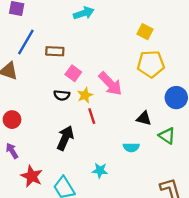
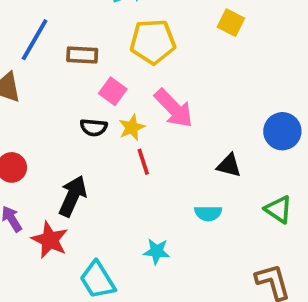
yellow pentagon: (151, 64) -> (153, 42), moved
green triangle: (167, 136) -> (279, 209), moved
black arrow: (65, 138) -> (73, 196), moved
red star: (32, 176) -> (50, 240), moved

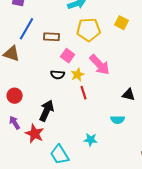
yellow square: (231, 23) -> (122, 23), moved

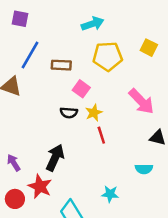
pink arrow: (100, 65) -> (141, 101), moved
red circle: (15, 96) -> (15, 199), moved
purple arrow: (15, 123) -> (14, 163), moved

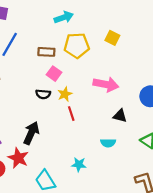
brown rectangle: (61, 65) -> (46, 52), moved
pink arrow: (141, 101) -> (106, 84), turned -35

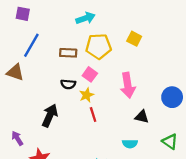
pink square: (54, 74) -> (90, 74), moved
pink arrow: (106, 84) -> (128, 85), turned 70
black semicircle: (43, 94) -> (68, 84), moved
black arrow: (31, 133) -> (50, 116), moved

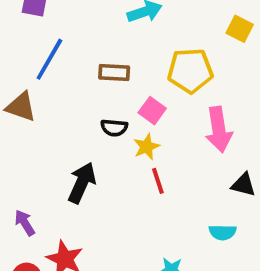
yellow square: (134, 39) -> (240, 29), moved
yellow pentagon: (98, 46) -> (190, 71), moved

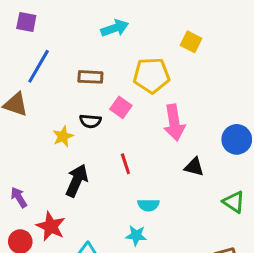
yellow star: (146, 147) -> (63, 136), moved
black arrow: (82, 183) -> (77, 181), moved
cyan semicircle: (223, 232) -> (148, 205), moved

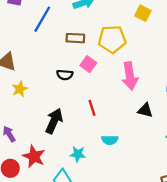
blue line: (39, 66) -> (42, 19), moved
brown rectangle: (90, 77) -> (75, 38), moved
yellow star: (63, 136) -> (20, 89), moved
cyan star: (136, 235) -> (78, 154), moved

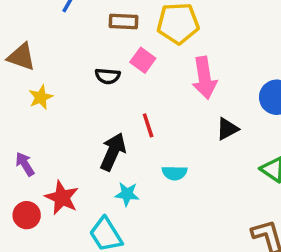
black triangle: (145, 110) -> (227, 129), turned -42
black arrow: (54, 121) -> (113, 152), moved

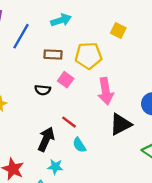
red line: (148, 125) -> (69, 122), turned -35
black triangle: (227, 129) -> (121, 124), size x1.5
cyan semicircle: (175, 173) -> (79, 145), moved, turned 56

